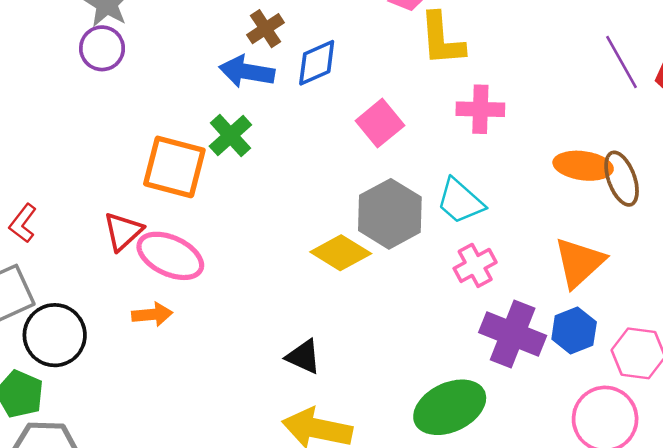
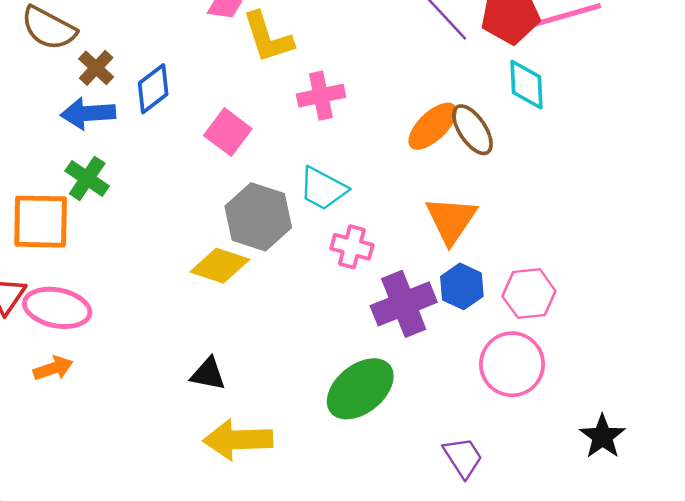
orange ellipse: (583, 166) -> (433, 126), turned -38
pink cross: (475, 265) -> (352, 247), turned -33
purple cross: (513, 334) -> (404, 304), turned -30

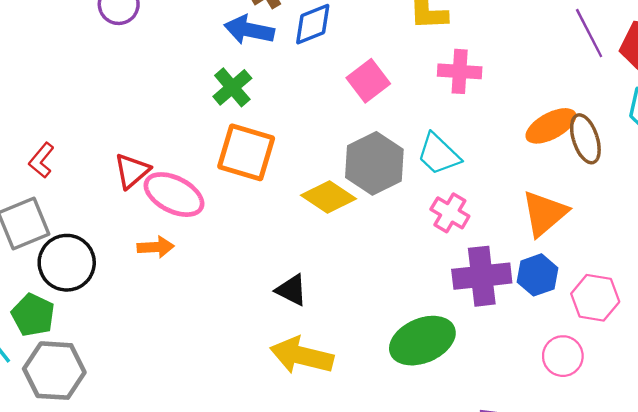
orange square: (41, 222) -> (246, 152), moved
pink circle: (512, 364) -> (563, 356), size x0.7

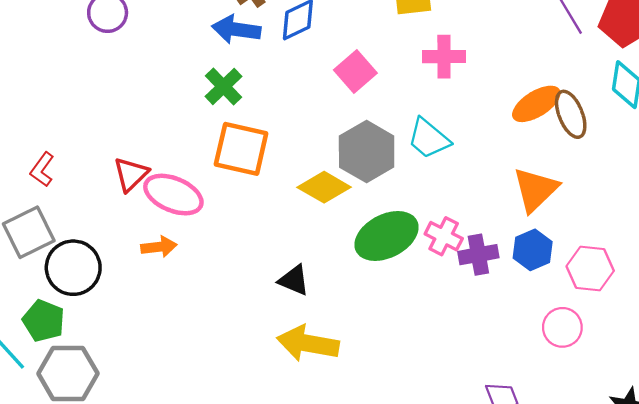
pink cross: (450, 213) -> (444, 236), moved
purple cross: (482, 276) -> (478, 255), size x0.7
green ellipse: (422, 341) -> (386, 236), moved

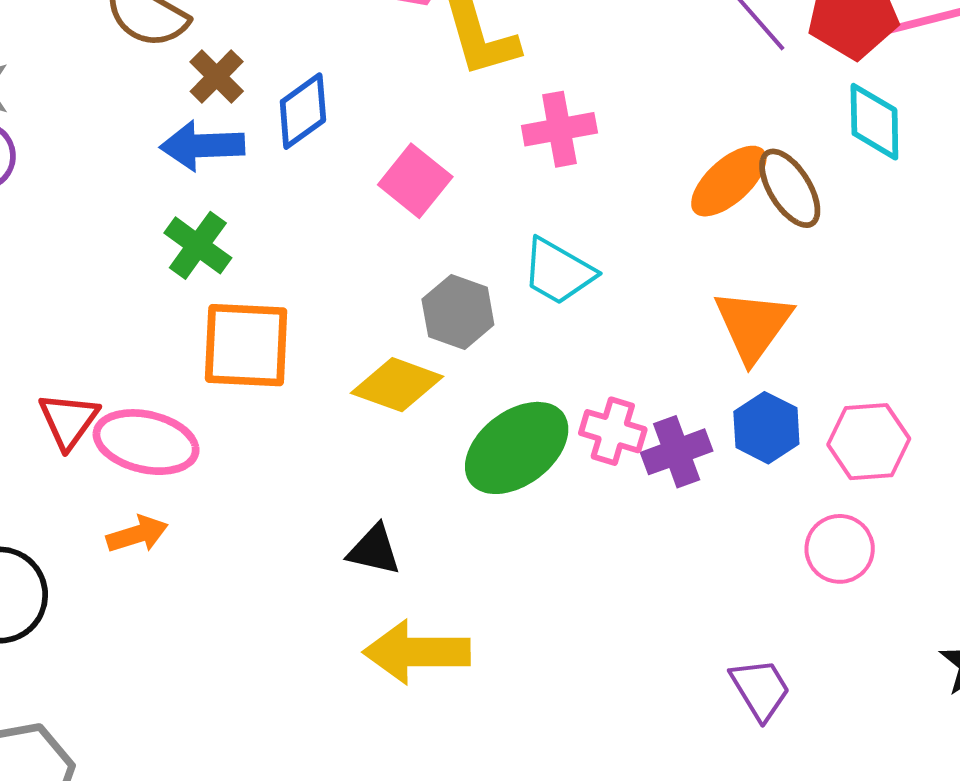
gray hexagon: (367, 152) -> (458, 312), size x0.7

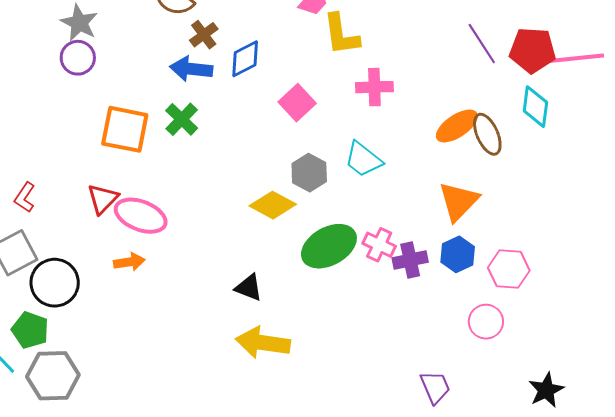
orange square: (246, 345) -> (125, 129), moved

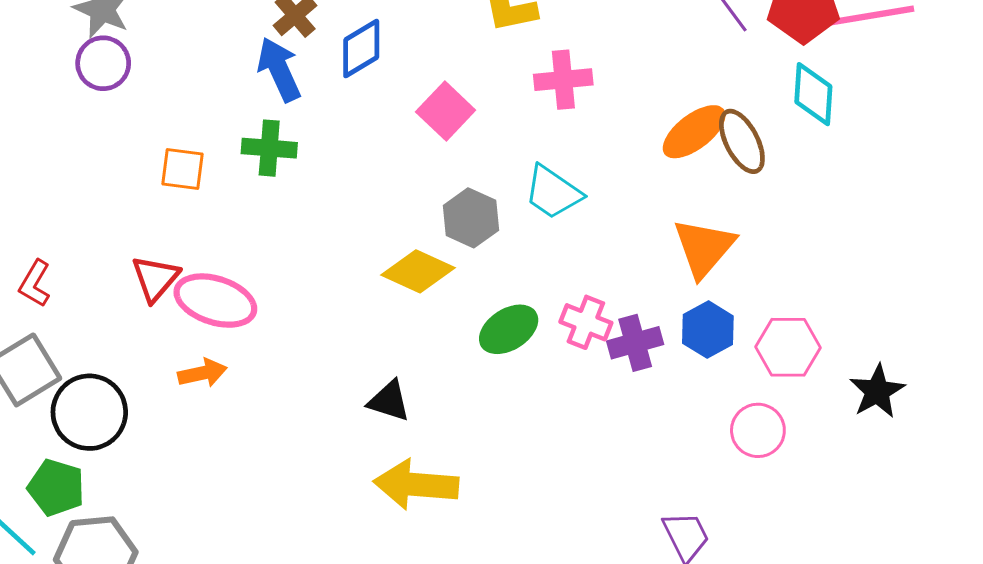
blue arrow: (191, 69) -> (279, 69), turned 63
green cross: (182, 119) -> (269, 148), turned -36
orange square: (125, 129) -> (183, 169), size x0.6
green ellipse: (329, 246) -> (509, 329), size x0.7
black star: (546, 390) -> (877, 391), moved

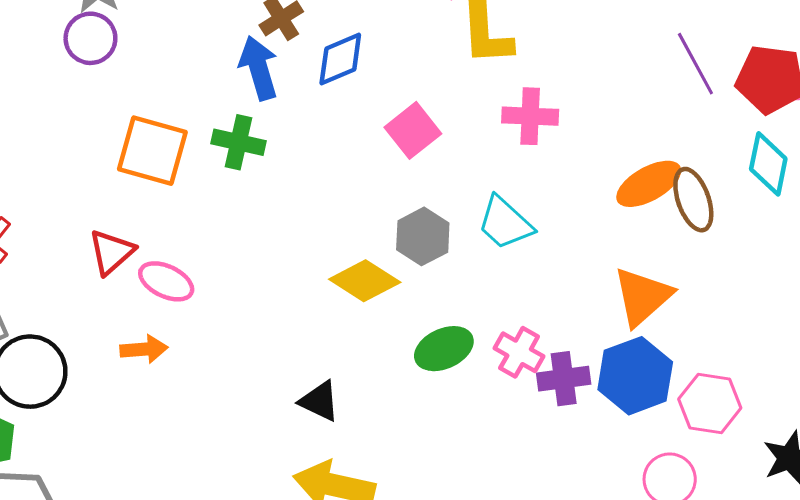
orange square: (183, 169) -> (152, 151), size x1.6
pink ellipse: (215, 301) -> (166, 281), size x0.7
blue hexagon: (708, 330) -> (635, 376), size x1.4

